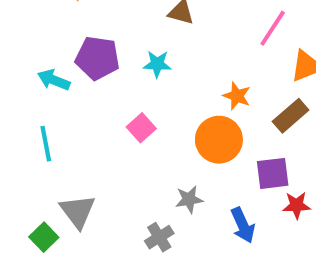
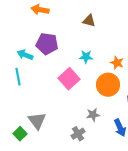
cyan star: (157, 64) -> (86, 57), moved
pink square: (141, 128) -> (69, 79), size x1.5
cyan line: (46, 144) -> (18, 77), moved

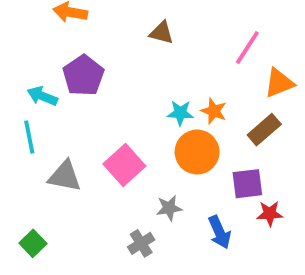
purple pentagon: (47, 44) -> (83, 76), turned 30
cyan star: (86, 57) -> (180, 113), moved
pink square: (69, 79) -> (124, 165), moved
gray triangle: (37, 121) -> (65, 176), moved, turned -42

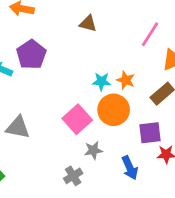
pink square: (124, 165) -> (77, 119), moved

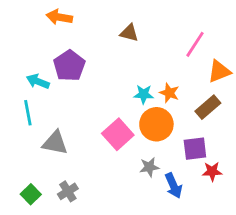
gray star: (93, 150) -> (149, 167), moved
gray cross: (73, 176) -> (68, 191), moved

